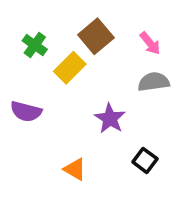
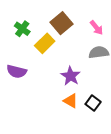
orange triangle: (75, 169) -> (71, 101), moved

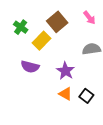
pink arrow: (96, 28) -> (89, 18), moved
purple semicircle: (17, 72) -> (30, 67), moved

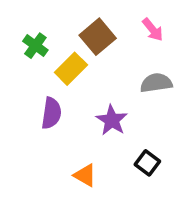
purple semicircle: (30, 67) -> (51, 113), turned -96
orange triangle: (65, 94) -> (85, 175), moved

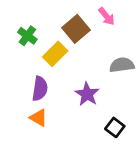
pink arrow: (153, 30) -> (107, 16), moved
orange triangle: (85, 175) -> (38, 118), moved

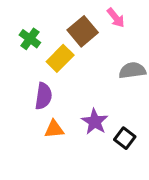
purple star: (87, 94) -> (95, 122), moved
orange triangle: (38, 118) -> (54, 129), moved, turned -36

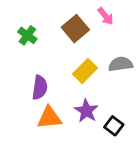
yellow rectangle: (60, 58) -> (85, 71), moved
orange triangle: (54, 129) -> (49, 118), size x1.4

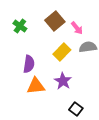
pink arrow: (106, 16) -> (77, 28), moved
black square: (114, 126) -> (76, 109), moved

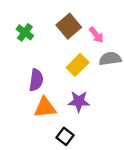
purple star: (63, 81) -> (79, 101), turned -30
black square: (76, 109) -> (65, 136), moved

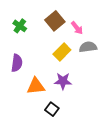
purple semicircle: (36, 80) -> (17, 63), moved

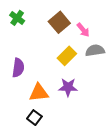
green cross: (20, 26) -> (17, 18), moved
black square: (52, 109) -> (34, 118), moved

